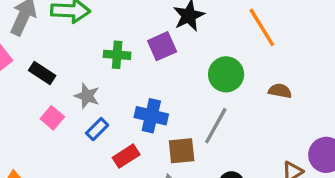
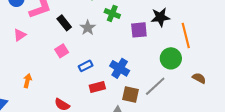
orange line: (262, 27) -> (186, 35), moved
green cross: (117, 55) -> (112, 13), moved
gray star: (87, 96) -> (88, 28), moved

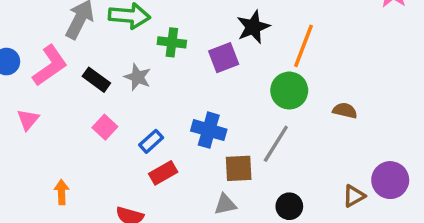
orange line: (186, 35) -> (304, 46), turned 50
red rectangle: (97, 87) -> (163, 173), moved

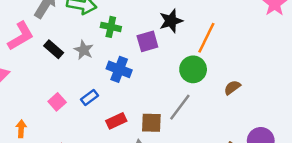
brown semicircle: (345, 111) -> (232, 87), turned -54
pink square: (105, 127) -> (57, 102), moved
blue cross: (209, 130) -> (119, 69), moved
red rectangle: (163, 173) -> (116, 121), moved

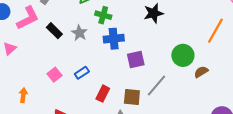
orange line: (206, 38) -> (215, 31), moved
purple square: (147, 41) -> (136, 59), moved
blue cross: (119, 69) -> (114, 39), moved, turned -30
green circle: (193, 69) -> (183, 55), moved
red rectangle: (116, 121) -> (103, 94), turned -42

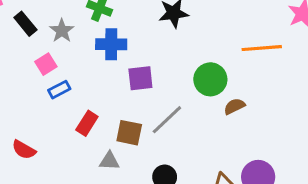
orange line: (215, 31) -> (262, 48), turned 50
pink square: (55, 75) -> (46, 64), moved

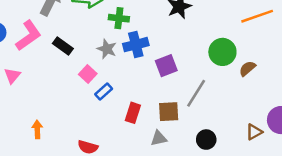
gray star: (62, 31) -> (107, 49), moved

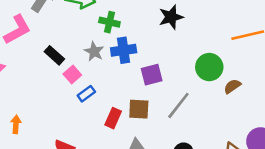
black rectangle: (63, 46) -> (54, 55), moved
brown square: (169, 112) -> (139, 109), moved

